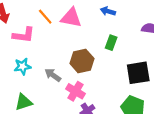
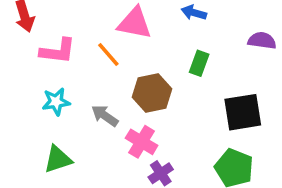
orange line: (45, 17) -> (108, 55), moved

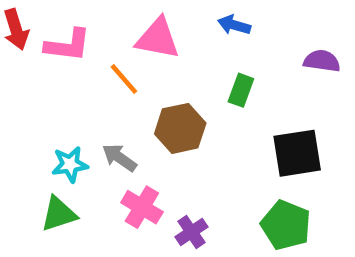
pink L-shape: (58, 51) -> (68, 45), moved
cyan star: (56, 102) -> (70, 164), moved
pink cross: (142, 142) -> (142, 207), moved

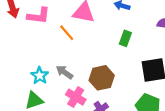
brown hexagon: (180, 128) -> (102, 78), moved
cyan star: (70, 164) -> (40, 76), turned -30

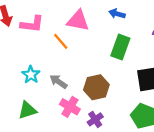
green rectangle: (125, 38) -> (120, 47), size x1.5
cyan star: (40, 76) -> (31, 75), moved

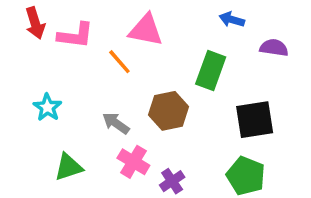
blue arrow: (117, 14) -> (232, 20), moved
cyan star: (31, 75) -> (47, 107), moved
brown hexagon: (96, 87) -> (169, 111), moved

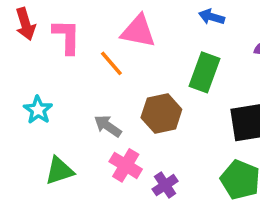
blue arrow: (232, 20) -> (212, 17), moved
pink L-shape: (76, 35) -> (67, 37), turned -96

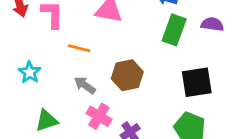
orange line: (111, 63) -> (79, 48), moved, turned -35
green rectangle: (204, 72) -> (174, 30), moved

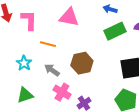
green rectangle: (174, 30) -> (115, 31), turned 45
cyan star: (30, 72) -> (24, 63), moved

